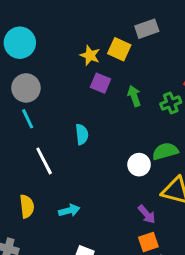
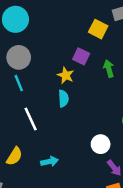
yellow star: (90, 55) -> (66, 75), moved
white circle: (139, 165) -> (101, 144), moved
yellow semicircle: (27, 206) -> (14, 156), turned 36

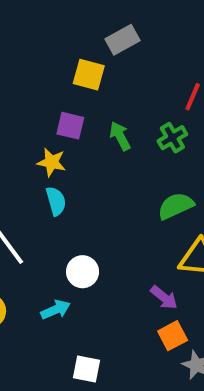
white circle: (101, 144) -> (83, 272), moved

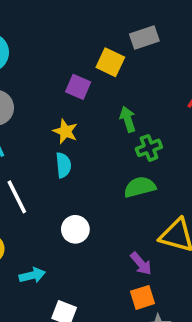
purple square: (70, 126) -> (78, 87), moved
green cross: (172, 138) -> (149, 148), moved
green semicircle: (176, 206) -> (140, 187), moved
cyan arrow: (56, 310) -> (32, 275), moved

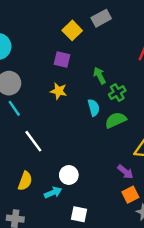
yellow square: (110, 62) -> (72, 30), moved, turned 30
cyan semicircle: (63, 165) -> (94, 108), moved
white circle: (75, 229) -> (69, 175), moved

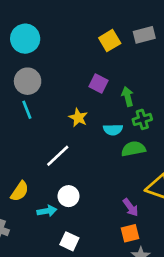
purple square: (62, 59) -> (98, 83), moved
yellow star: (59, 91) -> (78, 118), moved
cyan semicircle: (94, 108) -> (113, 130), turned 91
white line: (33, 141) -> (58, 156), moved, turned 70

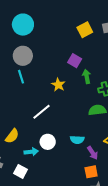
green arrow: (128, 97) -> (87, 76), moved
cyan semicircle: (113, 130) -> (77, 140), moved
white square: (69, 241) -> (20, 171), moved

